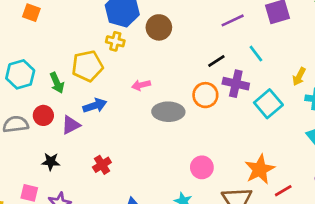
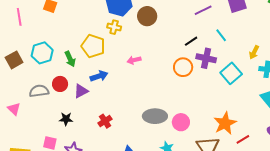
yellow pentagon: (87, 66) -> (93, 46), turned 30
gray ellipse: (168, 112) -> (155, 116), moved

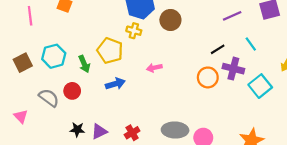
gray semicircle: (39, 91) -> (49, 98), turned 42
purple triangle: (81, 91) -> (99, 131), moved
red cross: (105, 121) -> (132, 133), moved

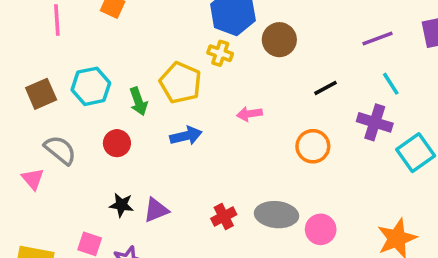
cyan line: (251, 44) -> (391, 84), moved
black line: (218, 49) -> (325, 88), moved
orange circle: (208, 77) -> (313, 146), moved
gray semicircle: (49, 98) -> (60, 150), moved
red cross: (132, 133) -> (224, 217), moved

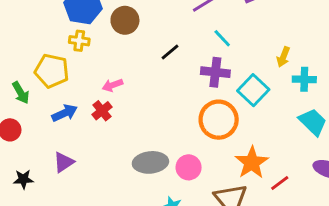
orange circle: (313, 146) -> (219, 120), moved, size x1.4
purple triangle: (156, 210) -> (64, 162), moved
red cross: (224, 217) -> (102, 111), moved

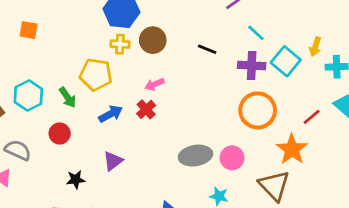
brown circle: (125, 20) -> (153, 40), moved
black line: (170, 52) -> (207, 49), turned 66
cyan square: (253, 90) -> (286, 61), moved
red line: (280, 183) -> (312, 117), moved

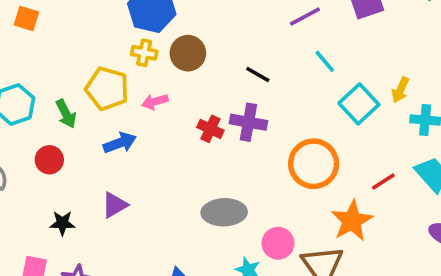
purple cross: (252, 66) -> (248, 122), moved
pink arrow: (154, 84) -> (155, 102), moved
red cross: (146, 109) -> (210, 129), moved, turned -30
pink circle: (232, 158) -> (278, 243), moved

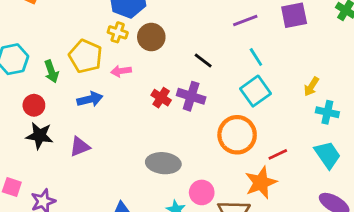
cyan square: (359, 104) -> (255, 91), moved
red line: (383, 181) -> (278, 154), moved
black star: (62, 223) -> (40, 136), moved, size x1.4

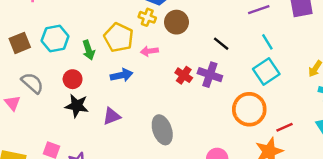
gray ellipse: (163, 163) -> (162, 130), moved, turned 64

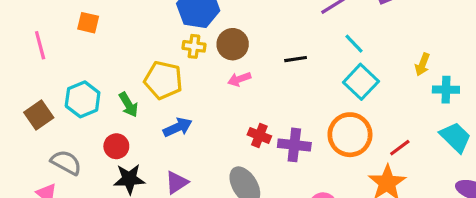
black line: (221, 44) -> (296, 59), turned -35
pink arrow: (149, 51) -> (239, 79), moved
red cross: (184, 75) -> (259, 135), moved
purple cross: (210, 75) -> (294, 145), moved

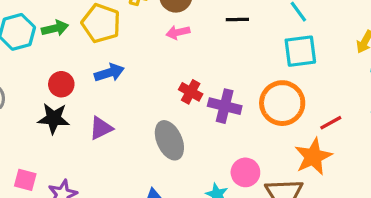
cyan square: (361, 82) -> (300, 51), turned 32
green arrow: (128, 105) -> (55, 28), moved, turned -80
red circle: (116, 146) -> (61, 84), moved

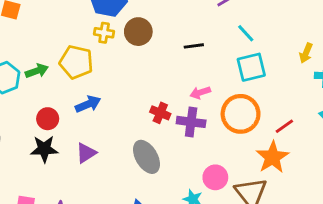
pink arrow: (178, 32) -> (200, 93), moved

